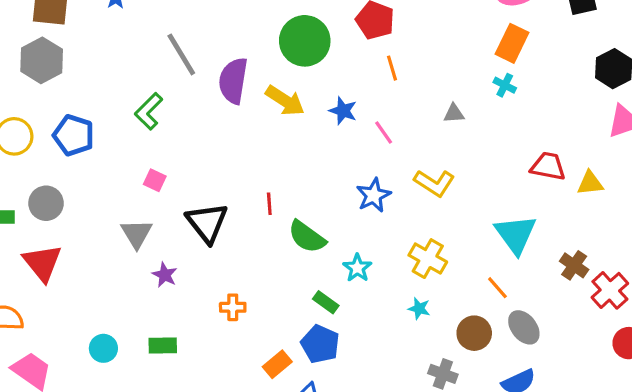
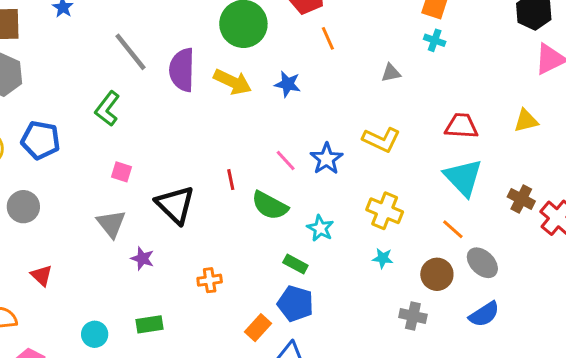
pink line: (384, 132) -> (286, 160), moved
red trapezoid: (548, 166) -> (461, 126), moved
red triangle: (42, 263) -> (42, 275), moved, size x0.6

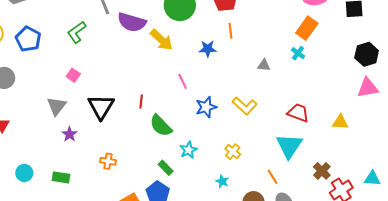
purple semicircle: (182, 70) -> (132, 22), turned -92
blue star: (288, 84) -> (208, 49), moved, turned -30
pink line: (286, 160) -> (183, 81), moved
yellow cross: (385, 211) -> (233, 152), size x0.7

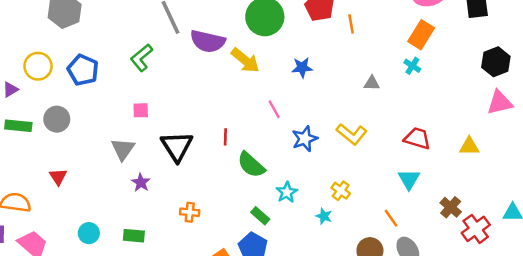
orange line: (231, 31) -> (351, 24), moved
pink square: (73, 75) -> (141, 110), turned -32
cyan triangle: (289, 146) -> (409, 179), size x0.7
cyan star: (222, 181) -> (324, 216), moved

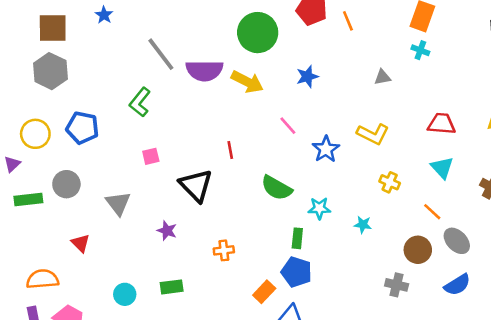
red line: (225, 137) -> (230, 150), moved
gray triangle: (123, 149) -> (118, 203), moved
yellow cross: (341, 191) -> (390, 182), moved
cyan star: (287, 192) -> (319, 208), turned -30
green rectangle: (260, 216) -> (297, 238), turned 66

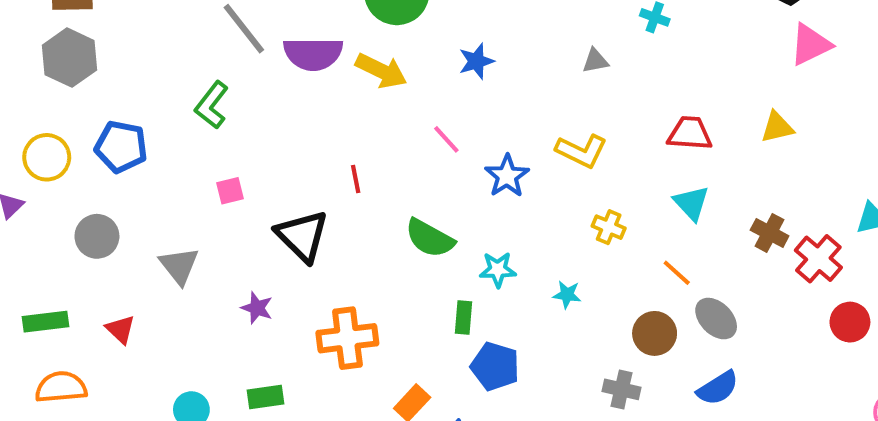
green rectangle: (28, 199) -> (45, 322), moved
orange cross: (224, 250) -> (347, 338), size x1.8
blue pentagon: (297, 272) -> (495, 366), moved

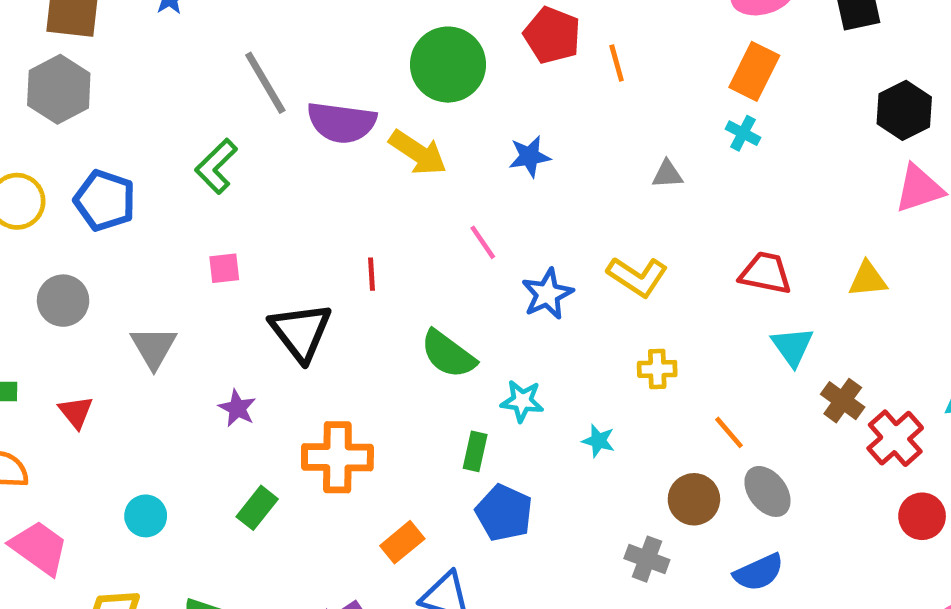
cyan triangle: (691, 203) -> (792, 346), moved
yellow cross: (609, 227) -> (657, 369), turned -32
green rectangle: (266, 397) -> (257, 508), moved, turned -51

